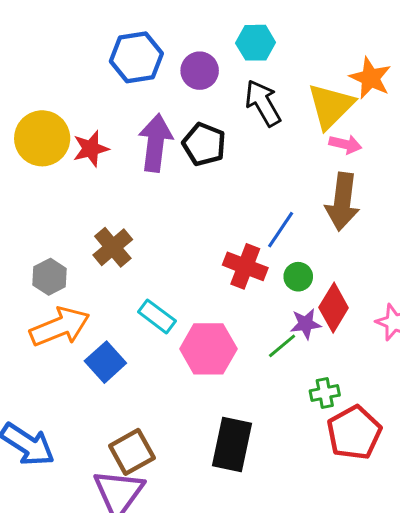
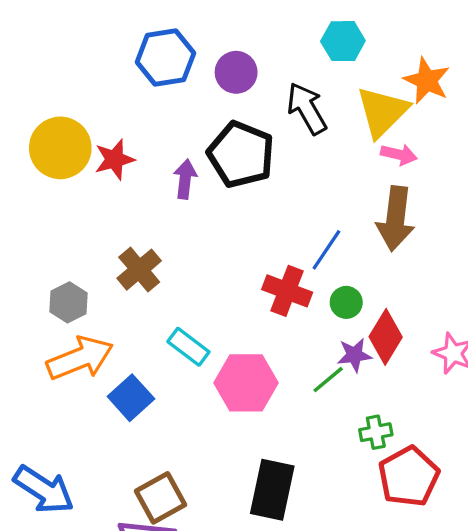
cyan hexagon: (256, 43) -> (343, 41), moved
purple arrow: (155, 143) -> (185, 179), moved, size x0.6
black pentagon: (204, 144) -> (241, 154), size x1.4

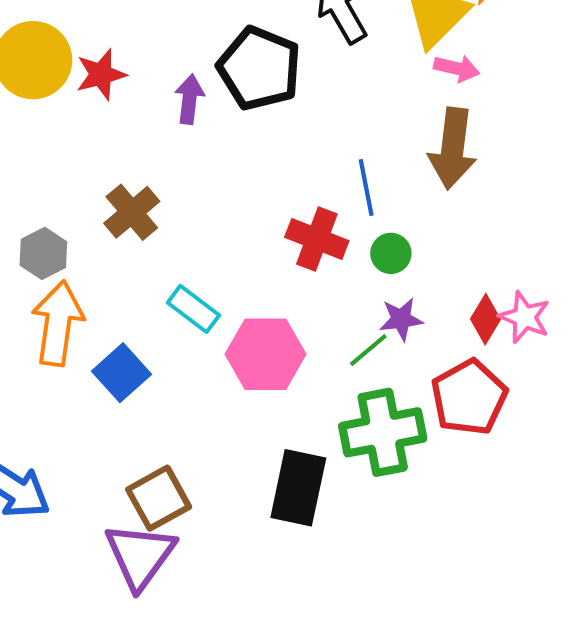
blue line: (326, 250) -> (366, 188), turned -45
red diamond: (386, 337) -> (485, 319), moved, size x0.7
orange arrow: (80, 358) -> (58, 323), turned -60
green cross: (376, 432) -> (383, 432), moved, size x2.0
red pentagon: (409, 477) -> (469, 397), moved

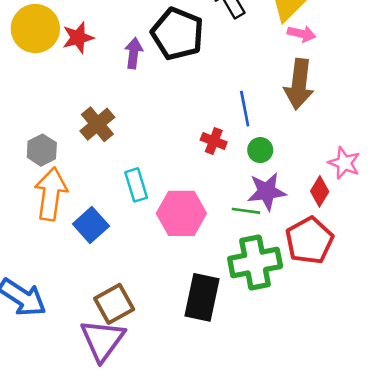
red cross: (317, 239) -> (214, 141), size x0.7
cyan rectangle: (193, 309) -> (136, 185), turned 36
pink star: (525, 317) -> (344, 163), moved
purple star: (401, 319) -> (267, 191), size x1.4
green line: (368, 350) -> (246, 211), turned 48

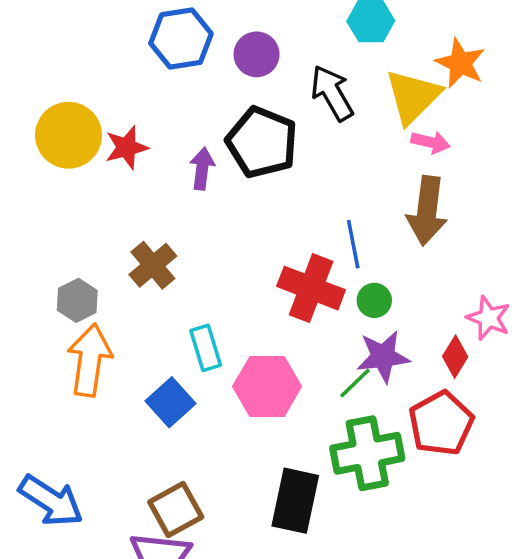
red cross: (214, 141) -> (311, 288), size x1.8
green line: (246, 211) -> (355, 383), turned -52
blue square: (91, 225) -> (170, 402), moved

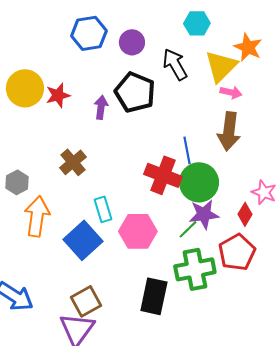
gray hexagon: (77, 300) -> (17, 182), moved
green circle: (374, 300) -> (199, 182), size x2.0
blue square: (170, 402) -> (83, 240), size x1.4

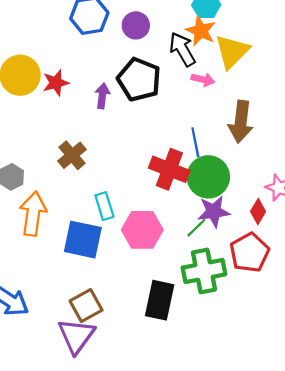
orange star: (248, 47) -> (201, 31), moved
pink arrow: (231, 92) -> (203, 80), moved
blue square: (83, 240) -> (83, 240), turned -36

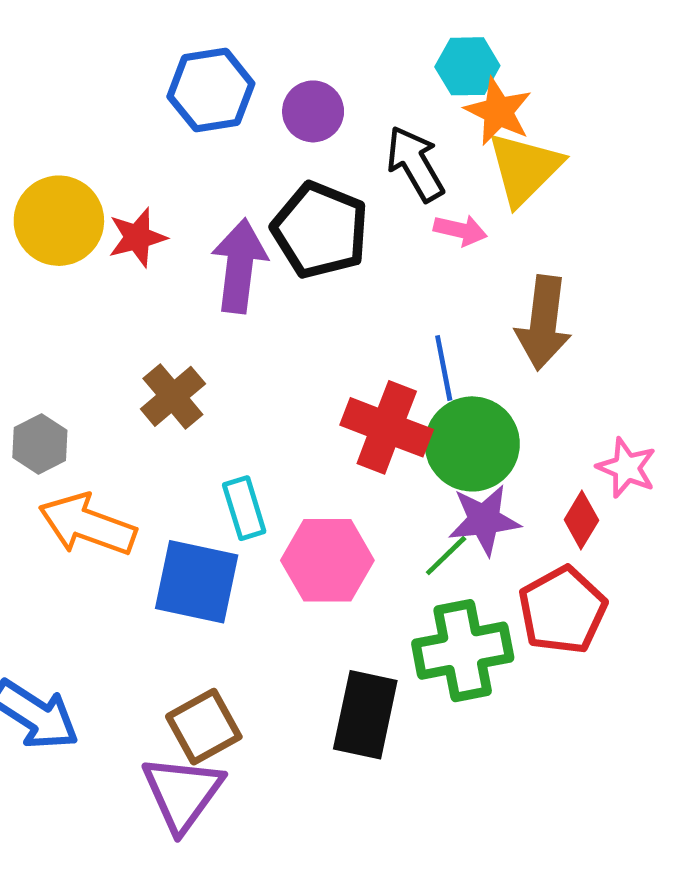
orange star: (201, 31) -> (498, 111), moved
purple arrow: (102, 96) -> (239, 266), size x1.6
orange arrow: (33, 214) -> (87, 525), turned -78

